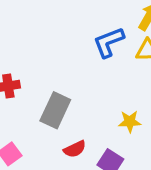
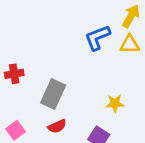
red semicircle: (75, 149) -> (57, 126), moved

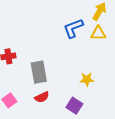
gray rectangle: (53, 94) -> (39, 72), turned -35

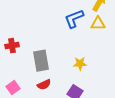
yellow star: (87, 79) -> (80, 64), moved

